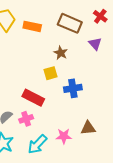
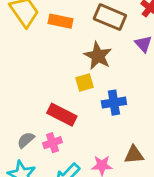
brown star: (61, 53) -> (98, 56), size x1.5

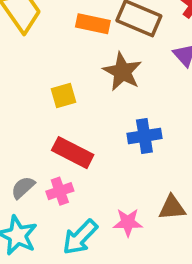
orange rectangle: (60, 21) -> (93, 24), moved
yellow square: (85, 83) -> (63, 96), moved

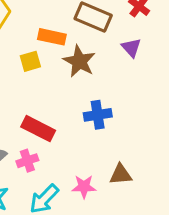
orange rectangle: (93, 24) -> (52, 37), moved
yellow square: (63, 96) -> (30, 61), moved

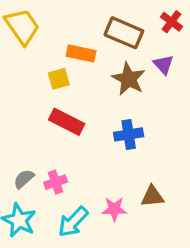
brown star: (79, 61) -> (129, 79), moved
red rectangle: (38, 129) -> (67, 122), moved

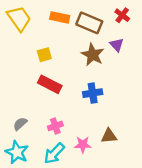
orange rectangle: (81, 53) -> (60, 17), moved
pink cross: (56, 182) -> (55, 126), moved

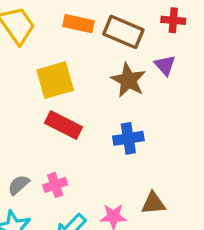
red cross: (122, 15) -> (173, 20), turned -32
yellow square: (44, 55) -> (55, 80), size x1.6
pink cross: (55, 126) -> (55, 185), moved

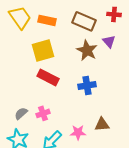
orange rectangle: (78, 24) -> (47, 20), moved

